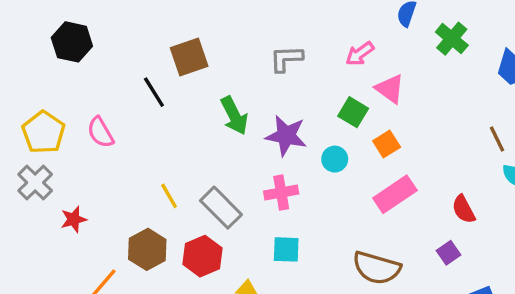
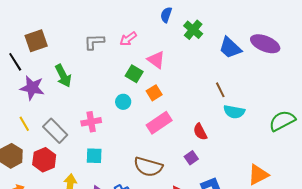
pink arrow: (360, 54) -> (128, 39), moved
purple star: (286, 136) -> (32, 88), moved

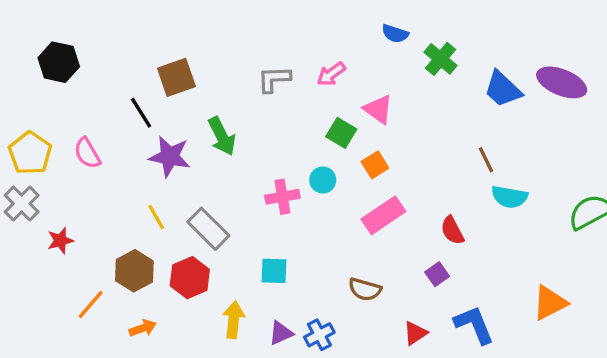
blue semicircle: (166, 15) -> (395, 34), turned -91
pink cross: (91, 122) -> (282, 197), moved
brown semicircle: (148, 167) -> (365, 289), size x0.7

